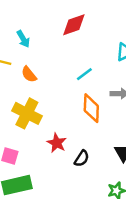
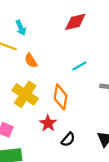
cyan arrow: (23, 39) -> (21, 28), moved
orange diamond: (91, 108) -> (61, 97), moved

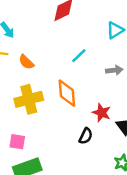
yellow cross: (25, 94) -> (29, 99), turned -35
red star: (48, 123) -> (102, 113), moved

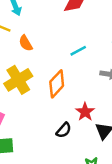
orange diamond: (67, 93) -> (57, 84), turned 32
yellow cross: (29, 99) -> (18, 80), turned -32

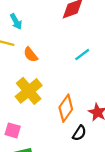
orange diamond: (57, 84) -> (66, 108), moved

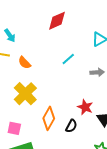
orange diamond: (66, 108) -> (49, 118), moved

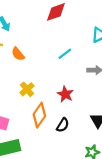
yellow cross: (25, 94) -> (27, 89), moved, size x0.6
red star: (85, 107) -> (65, 94), moved

